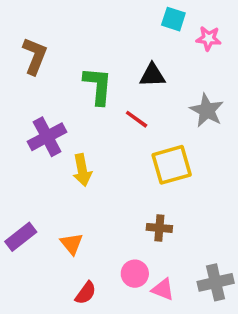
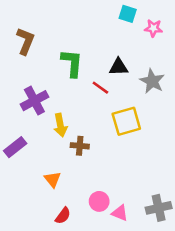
black triangle: (152, 75) -> (119, 67), moved
brown cross: (159, 228) -> (80, 146), moved
purple rectangle: (21, 237) -> (15, 147), moved

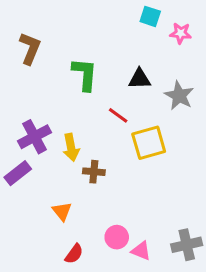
red line: (100, 88) -> (118, 115), moved
purple cross: (34, 101) -> (35, 137), moved

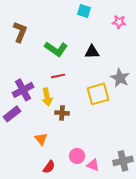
cyan square: (150, 16) -> (84, 11), moved
green L-shape: (85, 74) -> (56, 49), turned 120
gray star: (179, 96) -> (120, 78), moved
red line: (118, 115) -> (58, 76), moved, turned -48

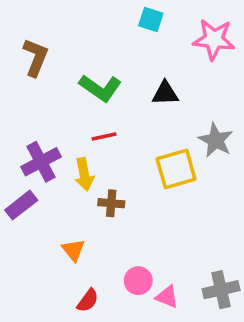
pink star: (119, 22) -> (214, 39), size x1.6

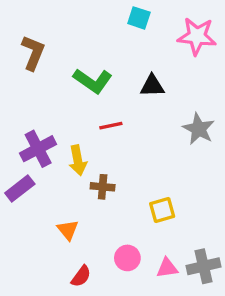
red line: (104, 137) -> (111, 126), moved
yellow square: (176, 169) -> (162, 210), moved, size x0.7
pink triangle: (167, 297) -> (167, 268), moved, turned -30

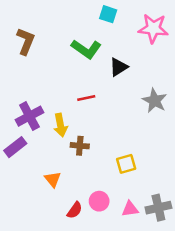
green L-shape: (93, 81) -> (86, 49), moved
black triangle: (152, 86) -> (118, 67), turned -30
red semicircle: (81, 276) -> (75, 210), moved

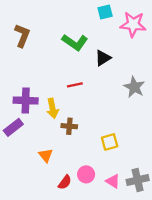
cyan square: (108, 14) -> (105, 12), moved, turned -32
purple cross: (29, 116) -> (26, 100), turned 30
pink triangle: (130, 209) -> (113, 181), turned 40

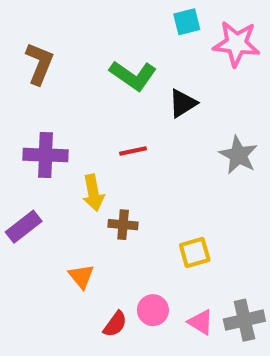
purple cross: (26, 100) -> (45, 155), moved

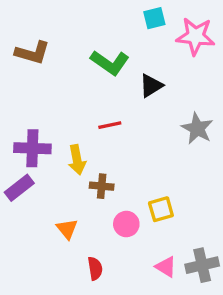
brown L-shape: (40, 64) -> (32, 53), turned 84
purple cross: (45, 155) -> (32, 148), moved
pink circle: (153, 310) -> (126, 224), moved
red semicircle: (115, 324) -> (95, 268), turned -45

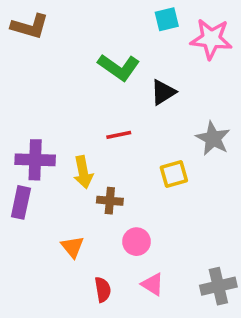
brown L-shape: (32, 53) -> (30, 26), moved
purple rectangle: (19, 188) -> (21, 202), turned -40
yellow square: (161, 209) -> (174, 174), moved
pink triangle: (166, 267) -> (153, 284), moved

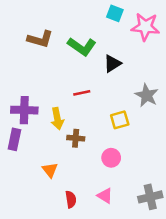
cyan square: (167, 19) -> (115, 13), turned 35
brown L-shape: (30, 26) -> (40, 39), moved
pink circle: (137, 242) -> (111, 158), moved

